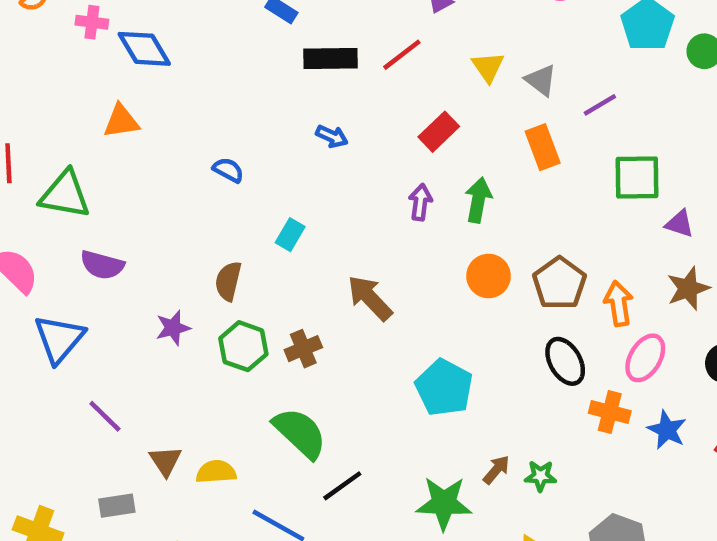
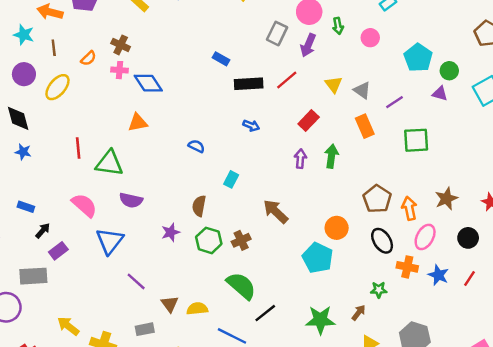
purple triangle: (680, 224) -> (440, 93), moved
orange circle: (489, 276) -> (337, 228), moved
brown arrow: (496, 470) -> (359, 313), moved
green star: (541, 476) -> (379, 290), moved

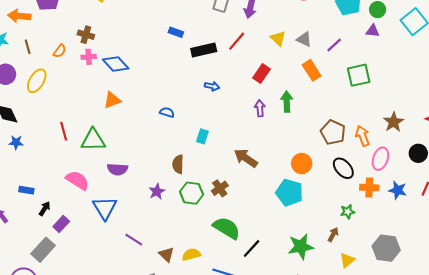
gray rectangle: (33, 276) -> (43, 250), turned -35

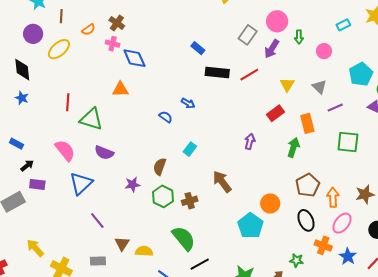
gray triangle: (304, 39) -> (319, 87), moved
red rectangle: (262, 74) -> (276, 113), moved
blue arrow: (212, 86) -> (188, 103), moved
green arrow: (287, 102) -> (293, 147), moved
purple rectangle: (61, 224) -> (37, 184), turned 35

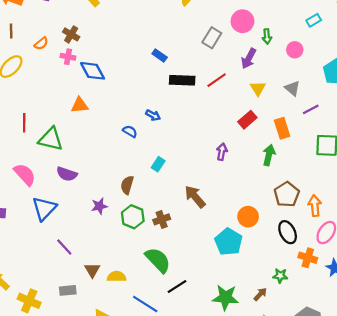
purple arrow: (272, 49) -> (249, 58), moved

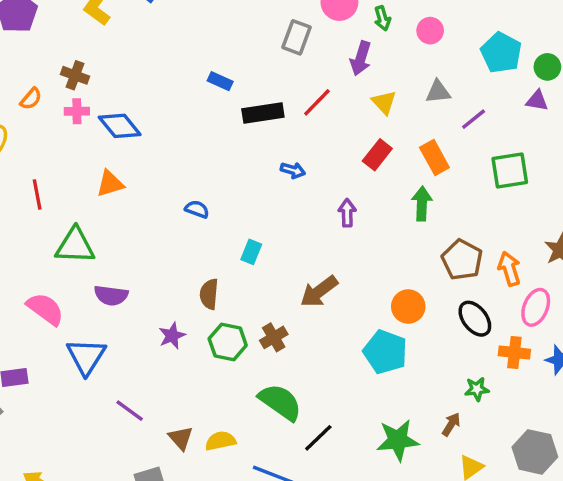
gray triangle: (292, 88) -> (438, 92), turned -35
blue arrow: (153, 115) -> (293, 170), moved
red line: (24, 123) -> (37, 194), moved
brown arrow: (195, 197) -> (319, 291), turned -75

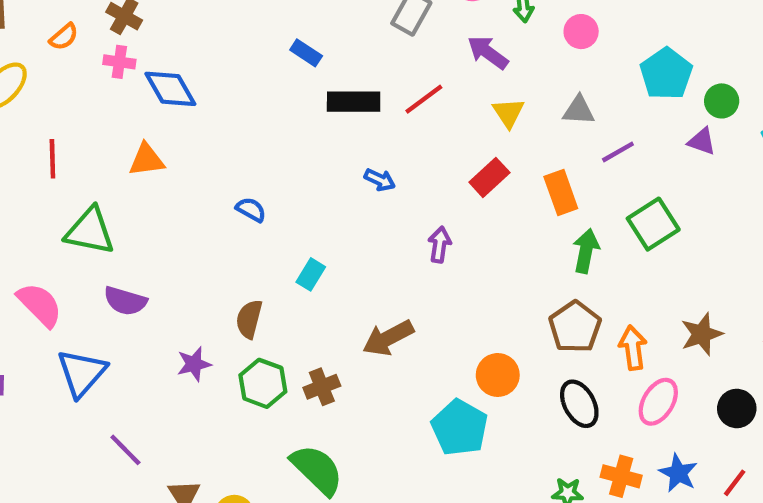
purple arrow: (361, 58) -> (488, 52), turned 100
green square: (510, 171) -> (653, 224), turned -33
green arrow: (422, 204) -> (586, 251), moved
orange cross: (514, 353) -> (621, 476), moved

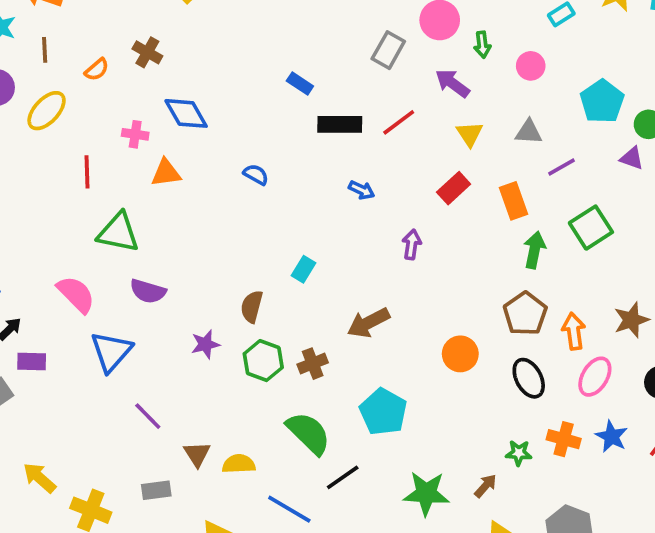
pink cross: (119, 62) -> (135, 134), moved
blue semicircle: (251, 210) -> (256, 175), moved
cyan pentagon: (460, 428) -> (383, 412), moved

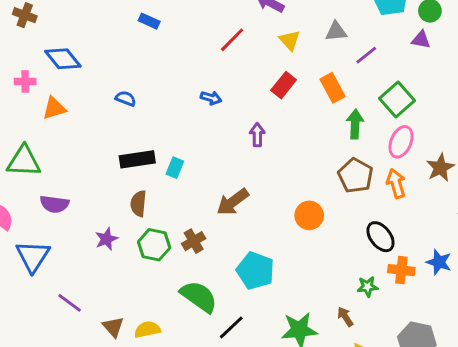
black rectangle: (340, 124) -> (137, 159), moved
pink ellipse: (595, 377) -> (401, 142), moved
black ellipse: (529, 378) -> (380, 237), moved
brown arrow: (486, 486) -> (345, 317), turned -66

